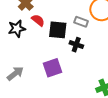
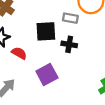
red semicircle: (38, 20) -> (19, 53), moved

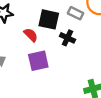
red semicircle: (19, 53) -> (31, 35), moved

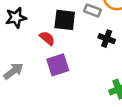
black cross: (67, 38) -> (107, 39), moved

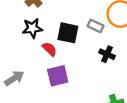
black star: (16, 18) -> (32, 28), moved

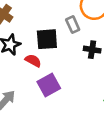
gray rectangle: (96, 26) -> (73, 25), turned 56

